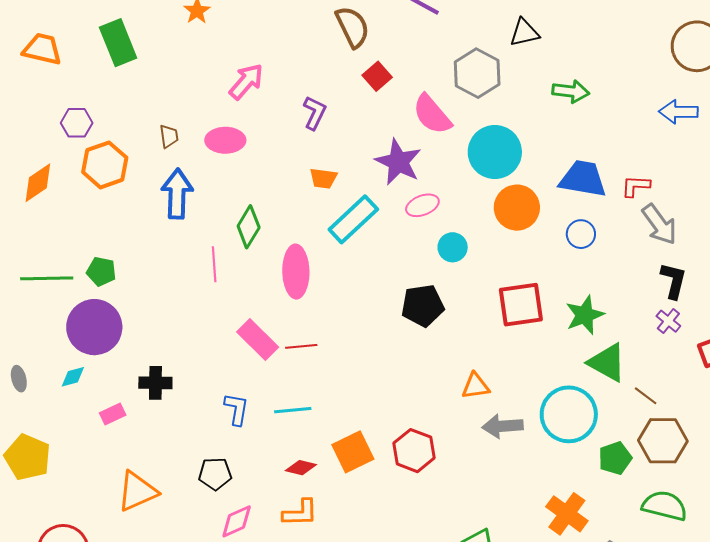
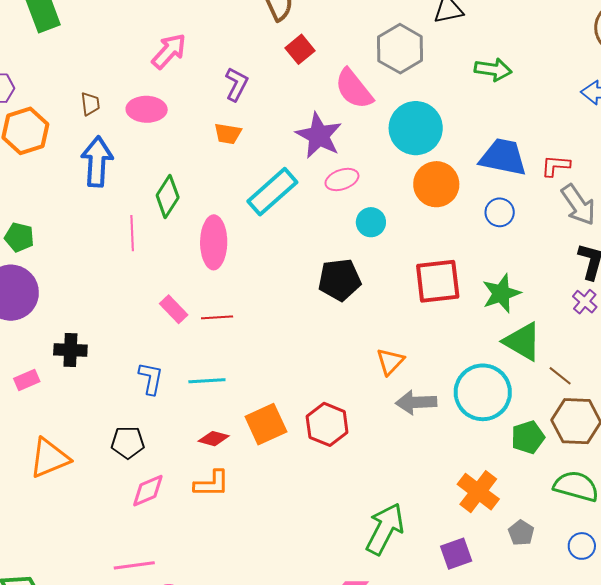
orange trapezoid: (323, 178) -> (228, 134), moved
pink rectangle: (258, 339) -> (174, 309), size x0.7
orange triangle: (476, 386) -> (390, 361), turned -40

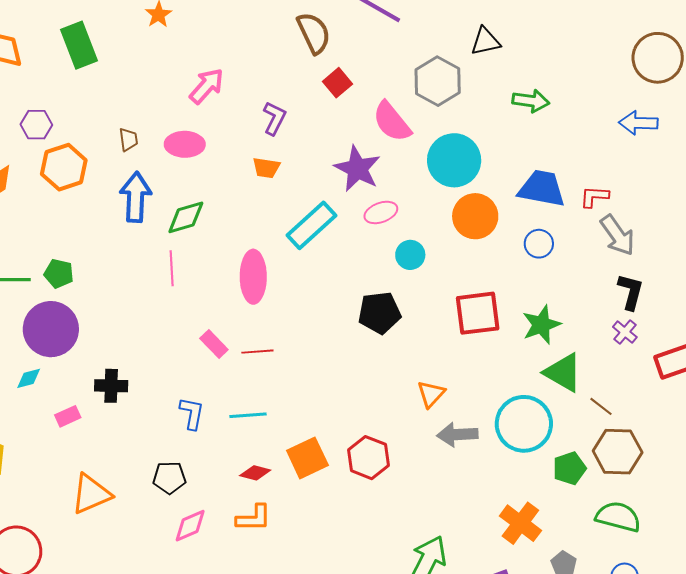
green diamond: (168, 196) -> (186, 217), moved, turned 42

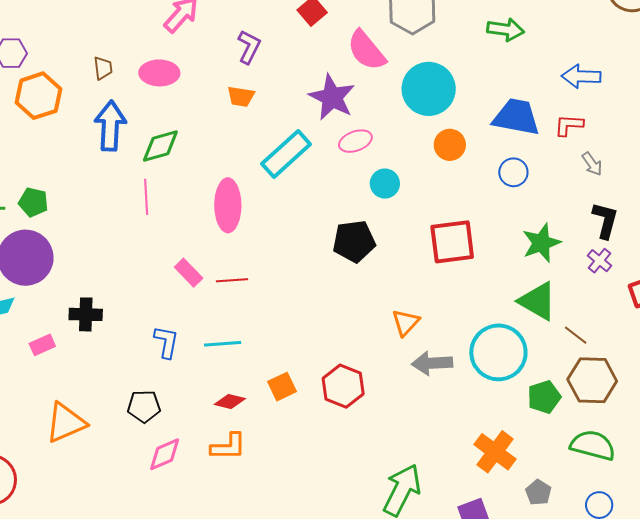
blue arrow: (638, 123) -> (581, 76), moved
orange circle: (475, 216) -> (450, 145), size x0.7
gray arrow: (618, 235) -> (592, 164), size x0.6
green star: (541, 325) -> (541, 243), moved
orange square: (307, 458) -> (282, 387), size x0.7

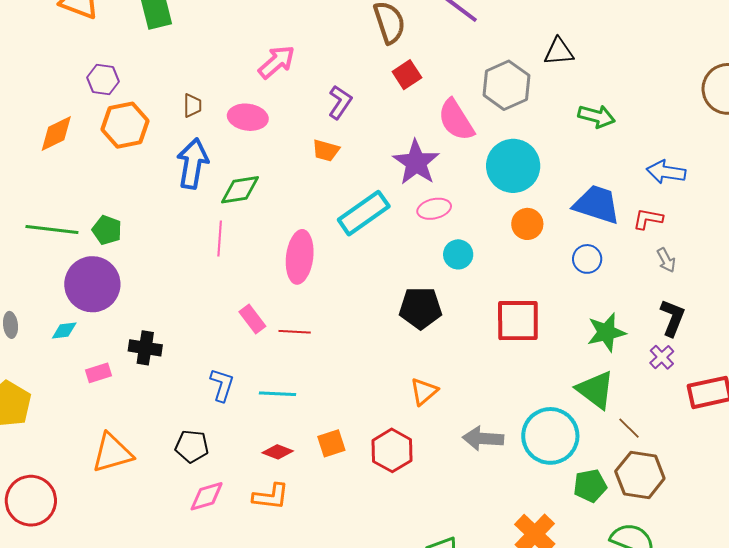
orange triangle: (406, 323) -> (424, 391), moved

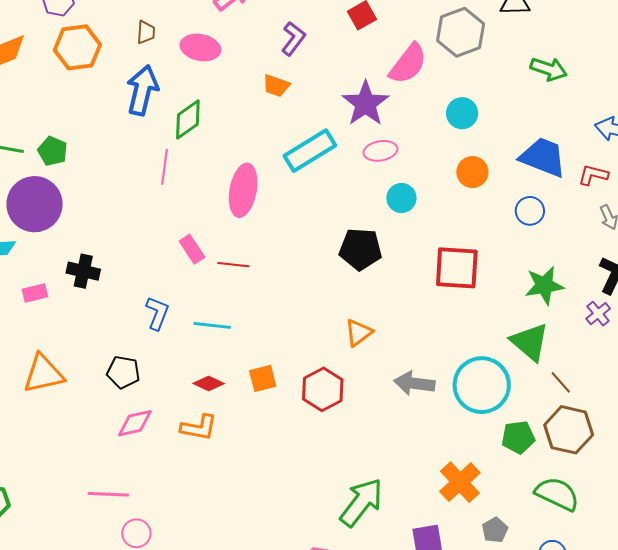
pink semicircle: (456, 120) -> (408, 64), turned -114
cyan circle: (513, 166) -> (462, 113), size x0.6
green diamond: (240, 190) -> (188, 119), turned -30

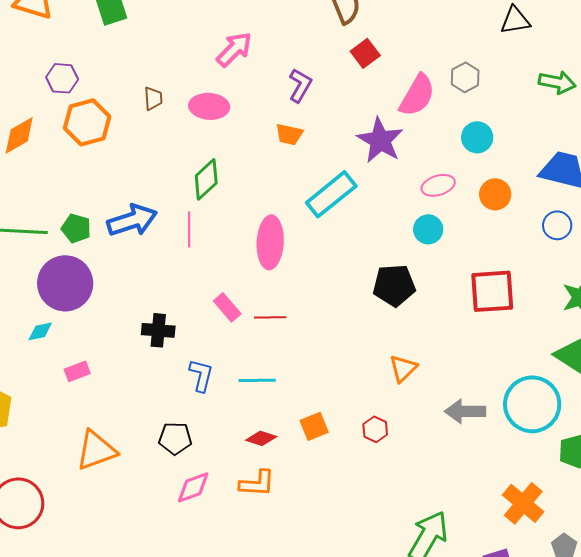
gray hexagon: (461, 32) -> (465, 77), moved, size x0.6
blue arrow: (142, 90) -> (132, 220), moved, turned 66
pink ellipse: (380, 151) -> (438, 185), moved
black cross: (83, 271) -> (158, 330), moved
red hexagon: (323, 389) -> (375, 429), size x0.6

